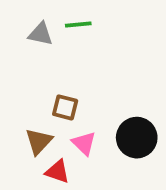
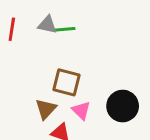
green line: (78, 24) -> (65, 29), moved
brown square: (65, 107) -> (66, 82), size x1.4

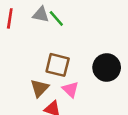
green line: (65, 29) -> (56, 18), turned 54
black circle: (123, 106) -> (107, 68), moved

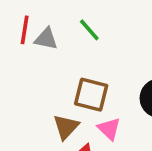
gray triangle: (41, 15) -> (46, 39), moved

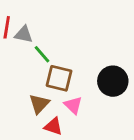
green line: (89, 30) -> (42, 54), moved

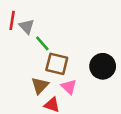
gray triangle: (24, 34) -> (27, 26), turned 35

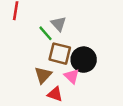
gray triangle: (27, 26) -> (59, 24), moved
black circle: (103, 66) -> (84, 60), moved

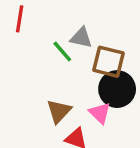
gray triangle: (59, 24) -> (81, 38), turned -35
brown square: (60, 54) -> (109, 62), moved

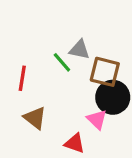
red line: (20, 19) -> (22, 78), moved
brown triangle: (59, 111) -> (35, 118), moved, turned -35

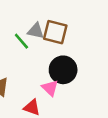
brown square: (105, 72) -> (55, 32), moved

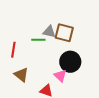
green line: (21, 41) -> (38, 40), turned -48

